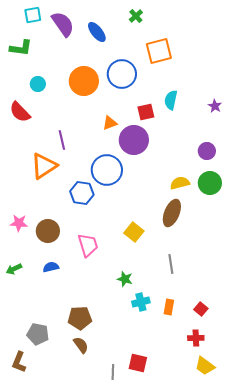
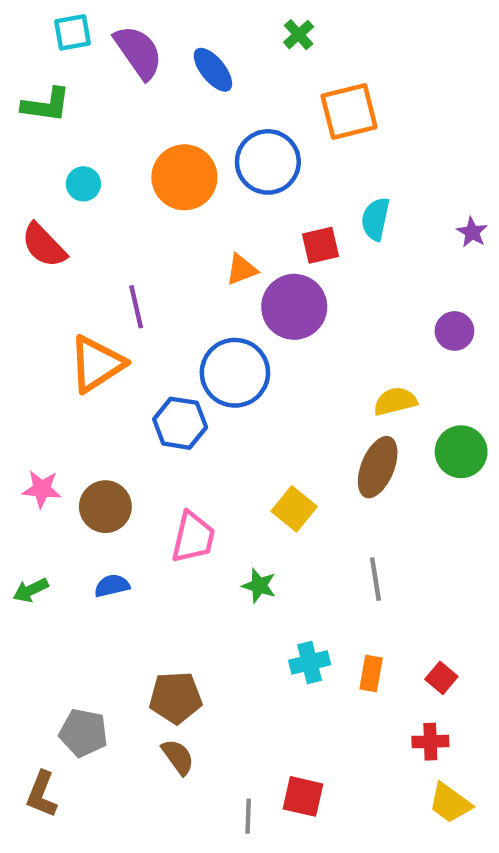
green circle: (210, 183) -> (461, 452), moved
pink trapezoid: (88, 245) -> (193, 537), turned 30
green star: (125, 279) -> (259, 586), moved

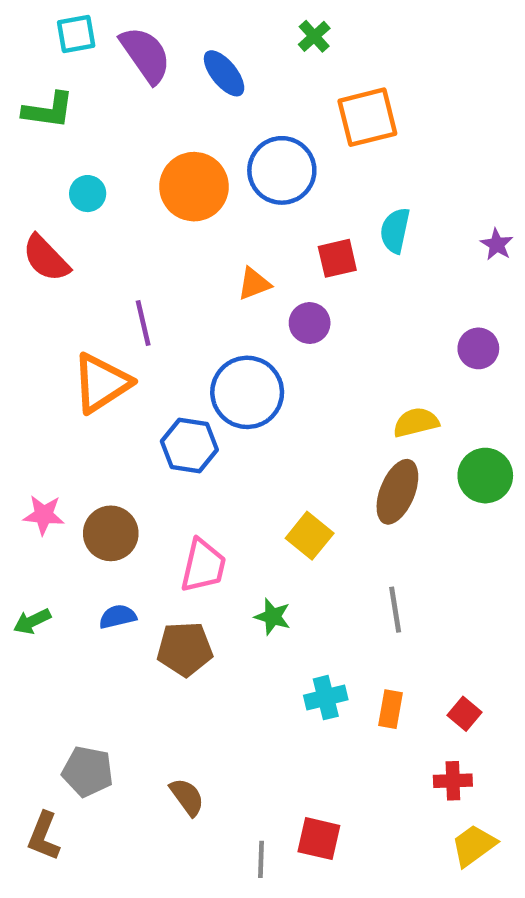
purple circle: (294, 307) -> (310, 323), size x0.6
brown pentagon: (176, 698) -> (185, 649), moved
yellow trapezoid: (450, 803) -> (474, 845), turned 108

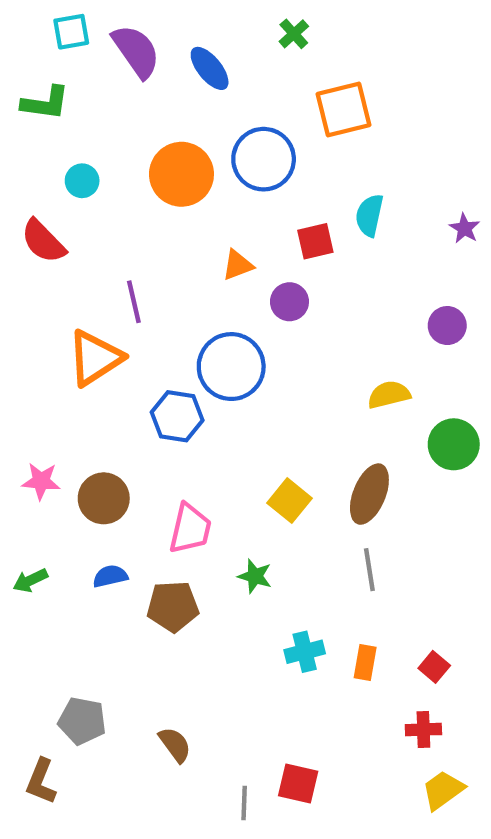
brown ellipse: (397, 492) -> (369, 494), moved

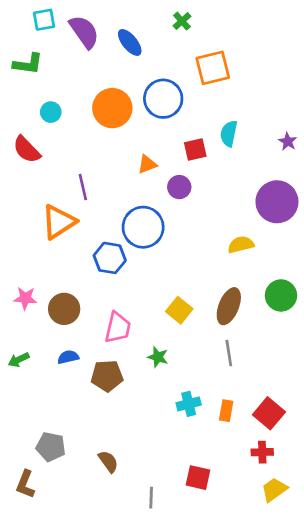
purple circle: (447, 326) -> (277, 202), size x1.8
green circle: (454, 444) -> (281, 295), moved
red square: (434, 667) -> (269, 413), size x1.6
red square: (298, 784) -> (198, 478), moved

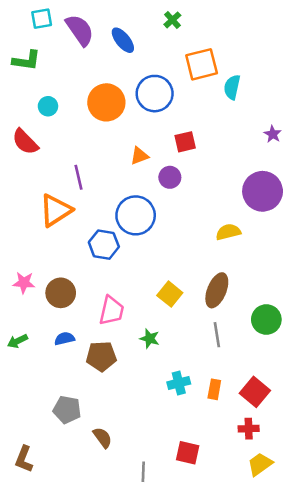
cyan semicircle: (229, 133) -> (232, 87), moved
green circle: (281, 295) -> (266, 319), moved
gray pentagon: (51, 447) -> (67, 410), moved

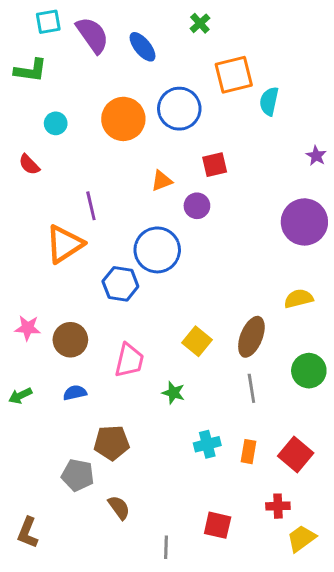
red semicircle: (25, 142) -> (29, 165), size x0.7
yellow semicircle: (228, 232) -> (299, 299), moved
brown pentagon: (101, 356) -> (112, 443), moved
red cross: (249, 429) -> (278, 506), moved

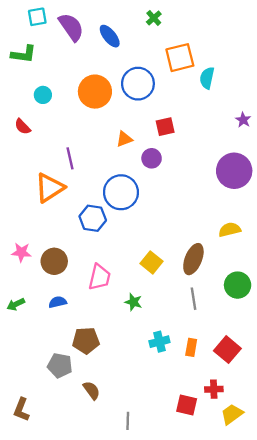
red square: (218, 525) -> (187, 405), moved

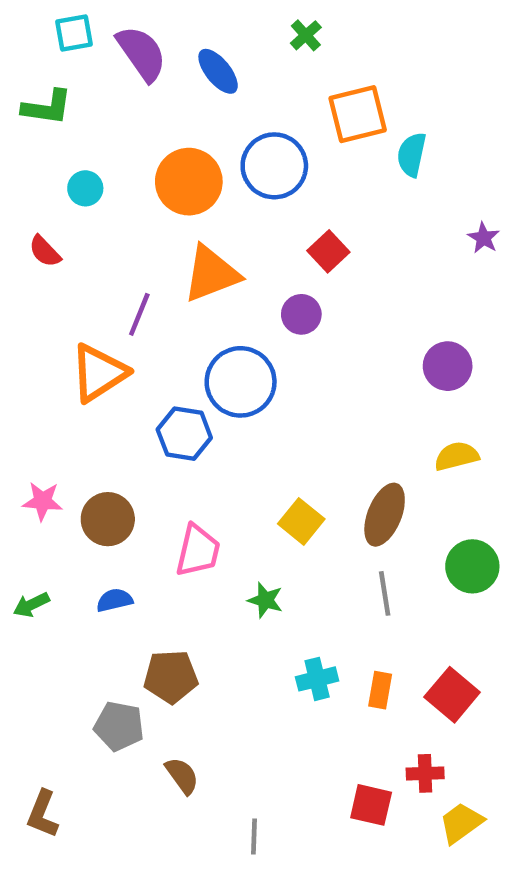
red square: (165, 127) -> (328, 251), turned -30
orange triangle: (124, 139) -> (211, 274), moved, size x1.8
purple line: (70, 158) -> (139, 314), turned 35
purple circle: (234, 171) -> (448, 366), moved, size x0.7

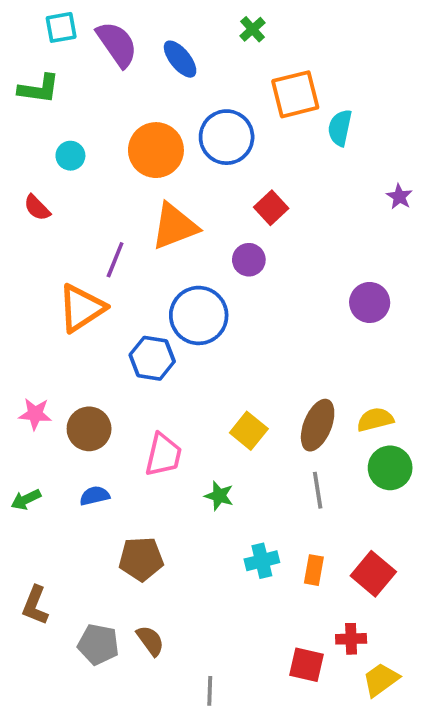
yellow semicircle: (457, 456) -> (375, 420), moved
gray pentagon: (119, 726) -> (98, 644), moved
brown L-shape: (43, 814) -> (35, 605), moved

